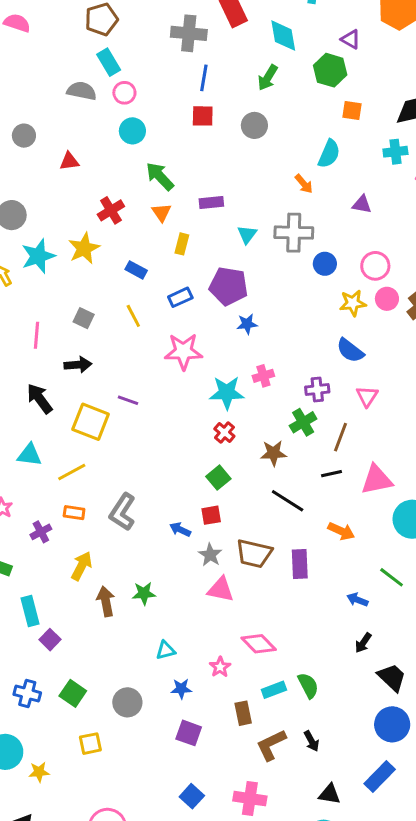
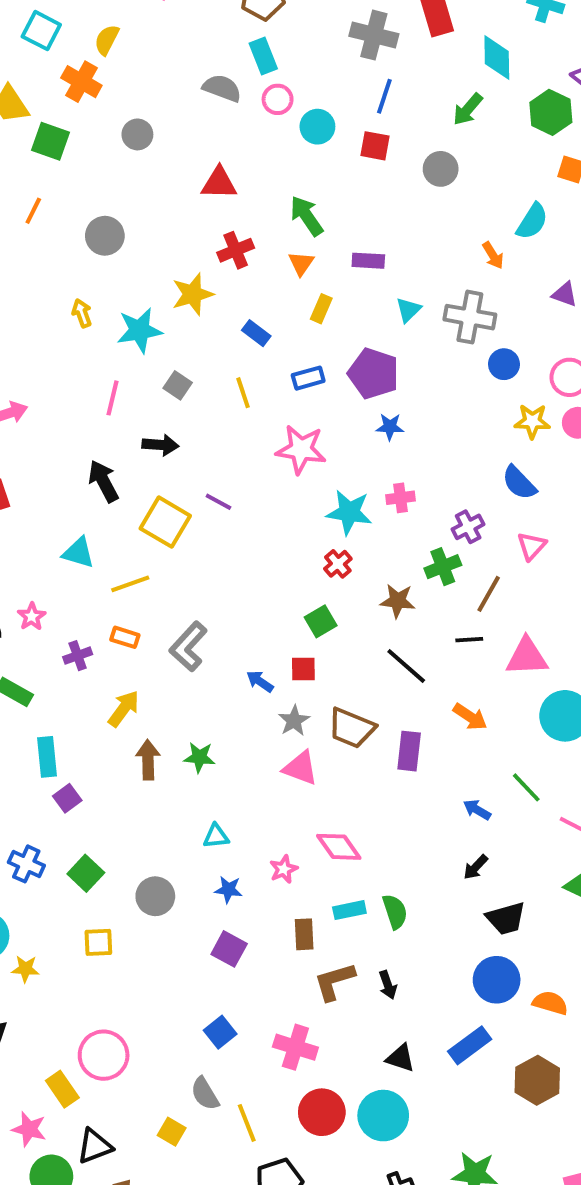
cyan circle: (132, 131) -> (317, 127), moved
red triangle: (69, 161) -> (219, 183), moved, size x1.4
cyan star: (38, 256) -> (139, 330), moved
purple cross: (317, 389) -> (468, 527), turned -30
black trapezoid: (392, 677) -> (506, 918), turned 112

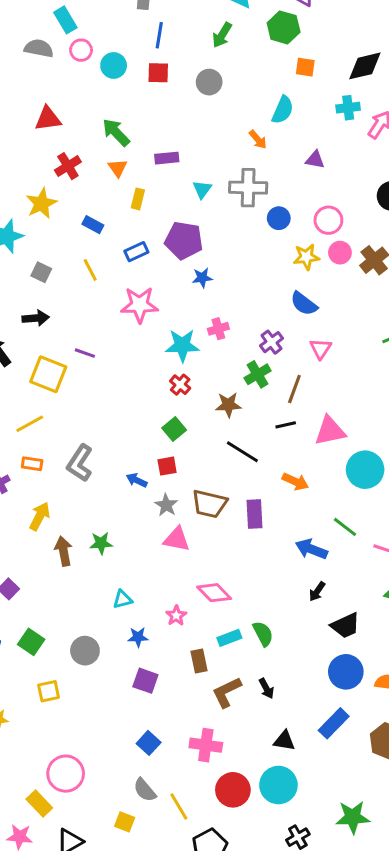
blue arrow: (477, 810) -> (311, 549), size x1.5

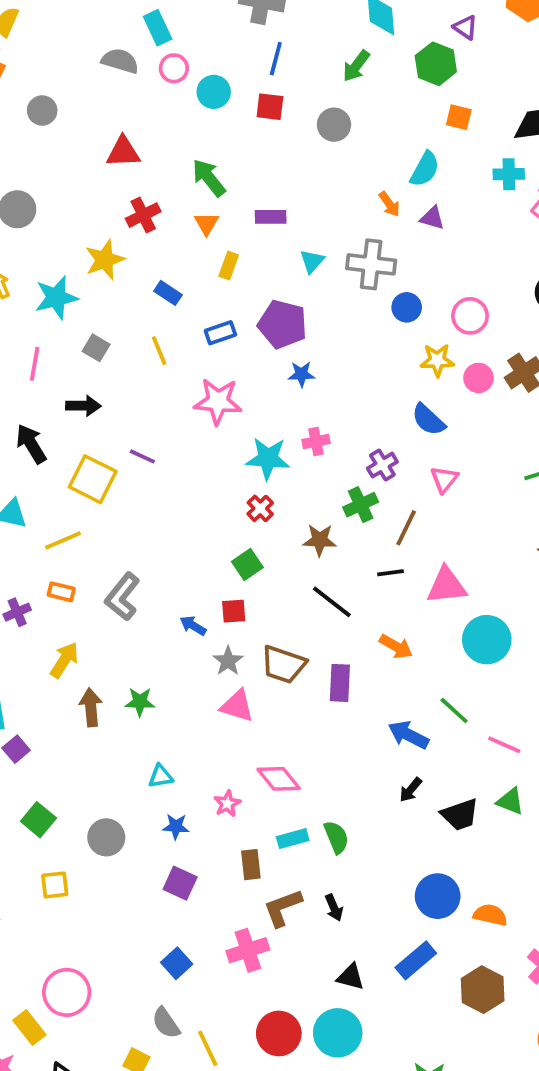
purple triangle: (315, 160) -> (432, 218), moved
pink circle: (340, 253) -> (478, 378), moved
black trapezoid: (345, 626) -> (460, 815), moved
pink cross: (206, 745) -> (248, 950), moved, turned -32

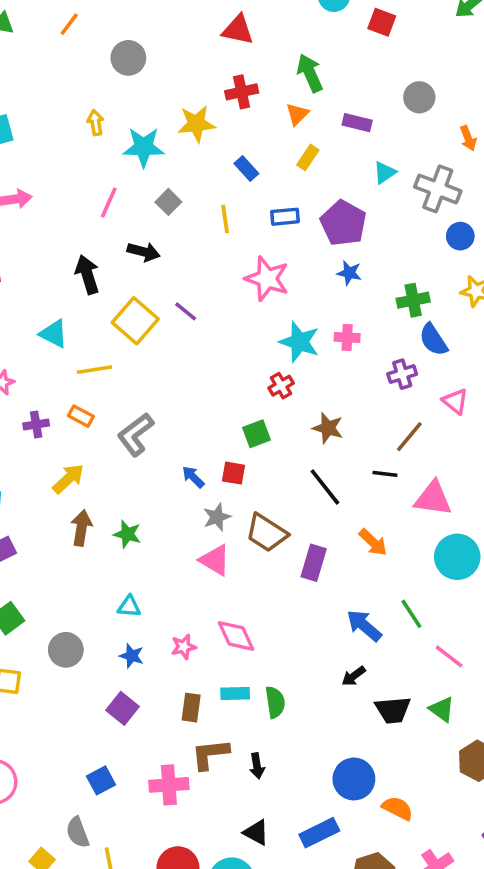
gray circle: (334, 125) -> (419, 97), moved
blue semicircle: (428, 420) -> (433, 340), moved
pink triangle: (444, 479) -> (455, 401), turned -44
green cross: (361, 505) -> (413, 300), moved

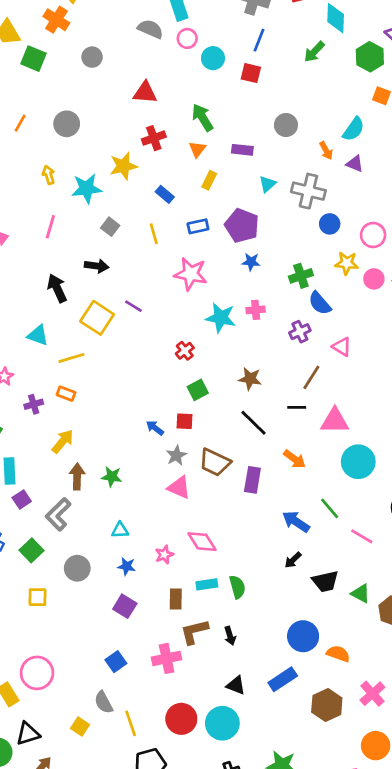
orange line: (69, 24) -> (20, 123), moved
pink line: (109, 202) -> (50, 227), moved
red cross: (281, 386) -> (185, 351), moved
gray L-shape: (135, 434) -> (58, 514), moved
green triangle: (442, 709) -> (361, 593), moved

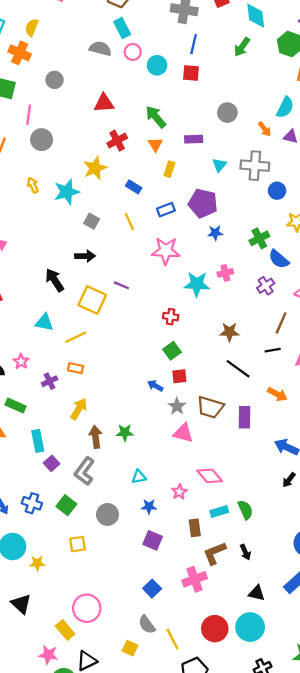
pink line: (50, 227) -> (29, 115), moved
red cross: (185, 351) -> (171, 317), turned -35
green square: (198, 390) -> (172, 351), moved

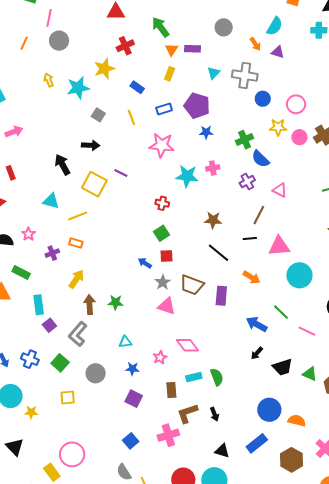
orange triangle: (155, 144) -> (172, 50), moved

